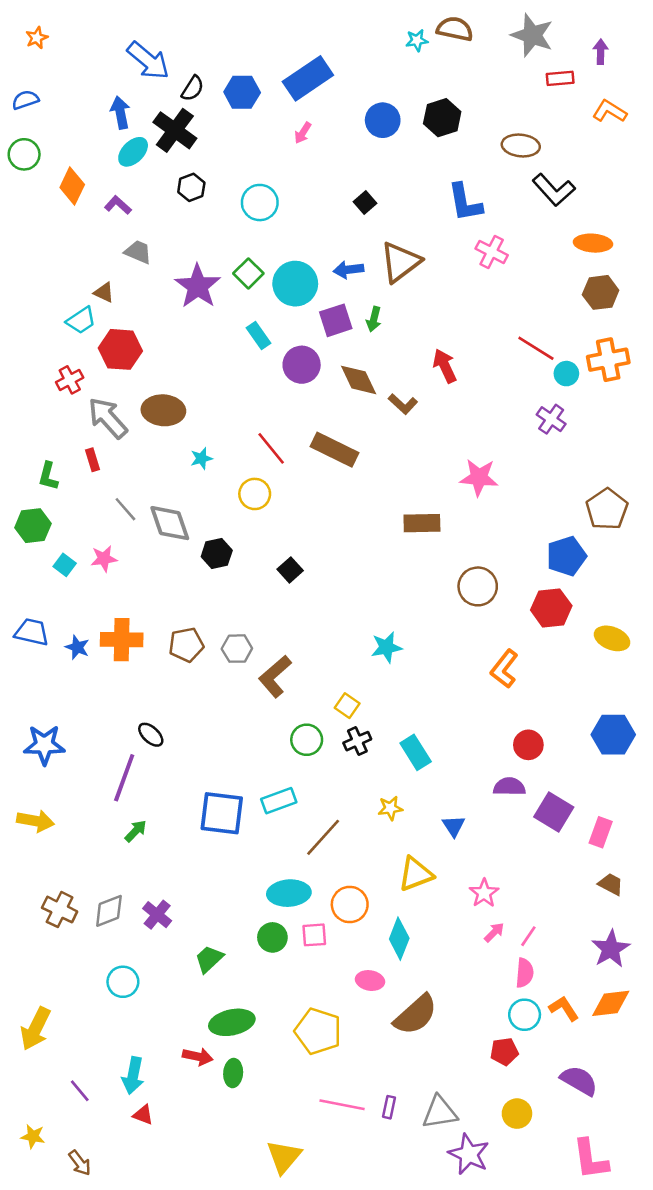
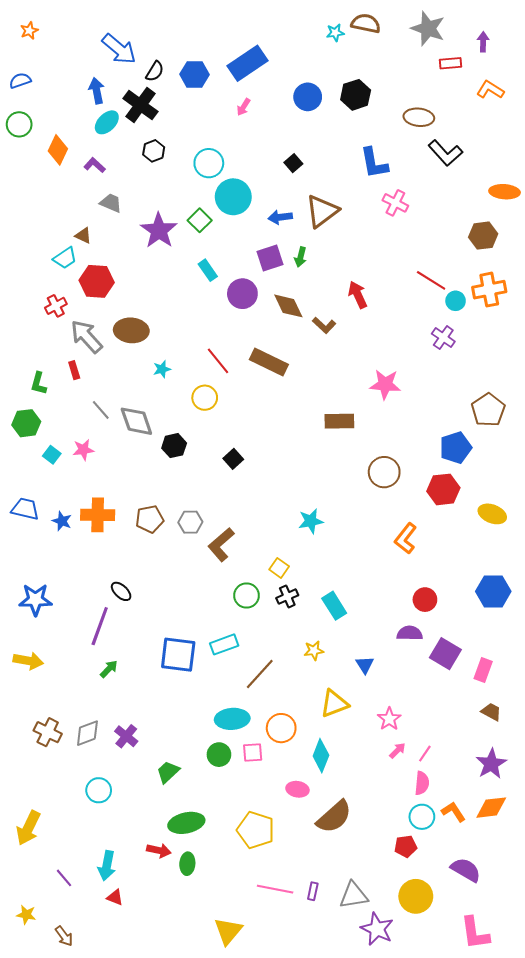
orange ellipse: (593, 243) -> (504, 192), moved
cyan circle: (295, 284) -> (233, 197), moved
yellow circle: (517, 1114) -> (416, 896), size x1.4

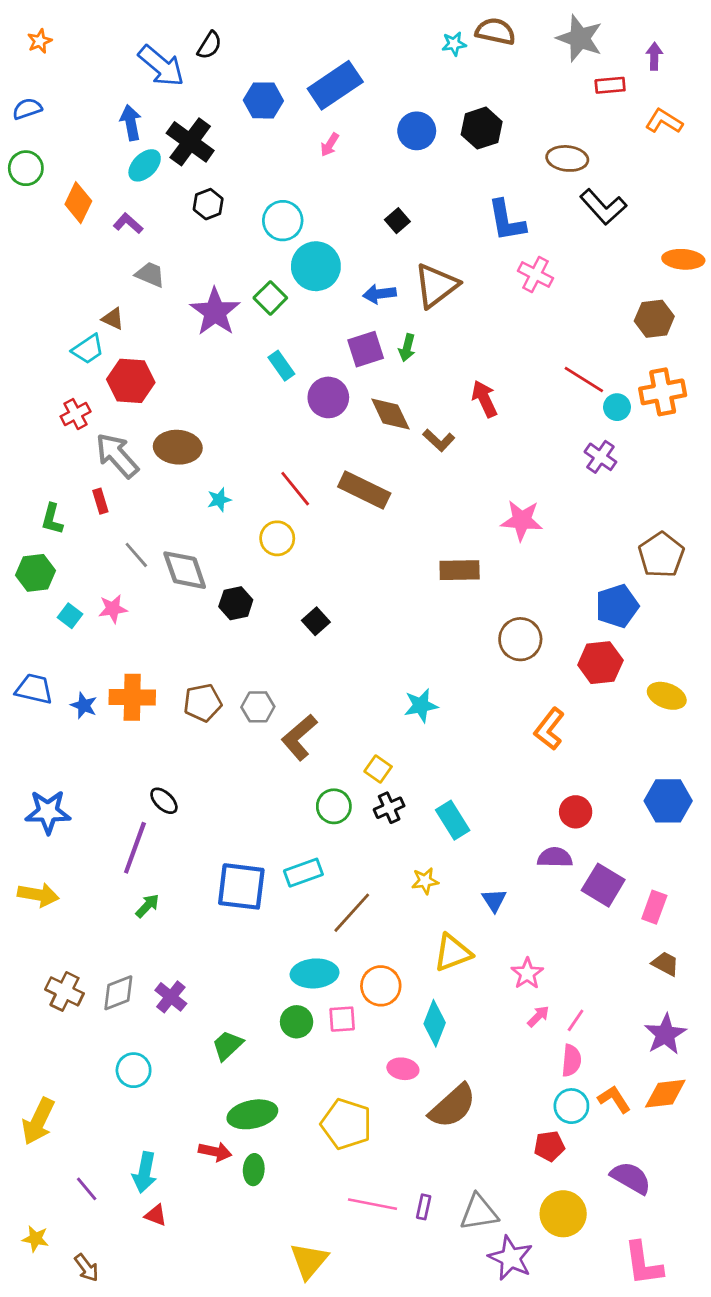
black semicircle: (155, 71) -> (210, 45), moved

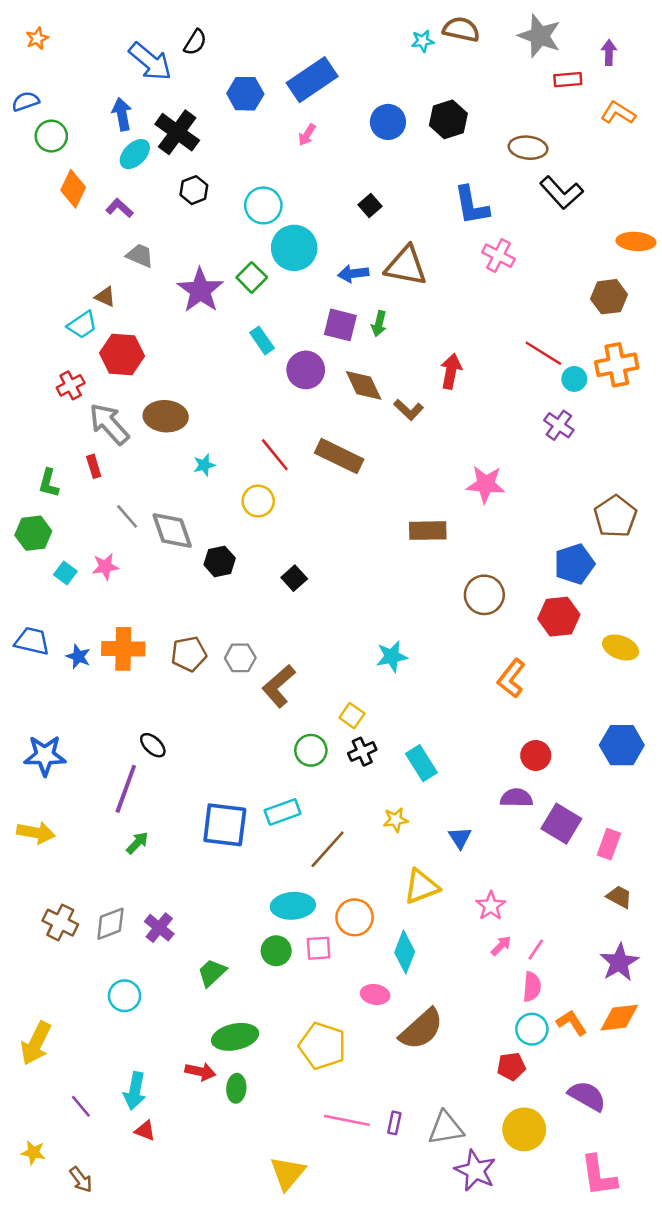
green circle: (26, 168) -> (51, 136), moved
brown triangle: (436, 286) -> (406, 266), turned 48
purple square: (366, 349) -> (340, 325), turned 32
red arrow: (484, 399) -> (451, 371), turned 36

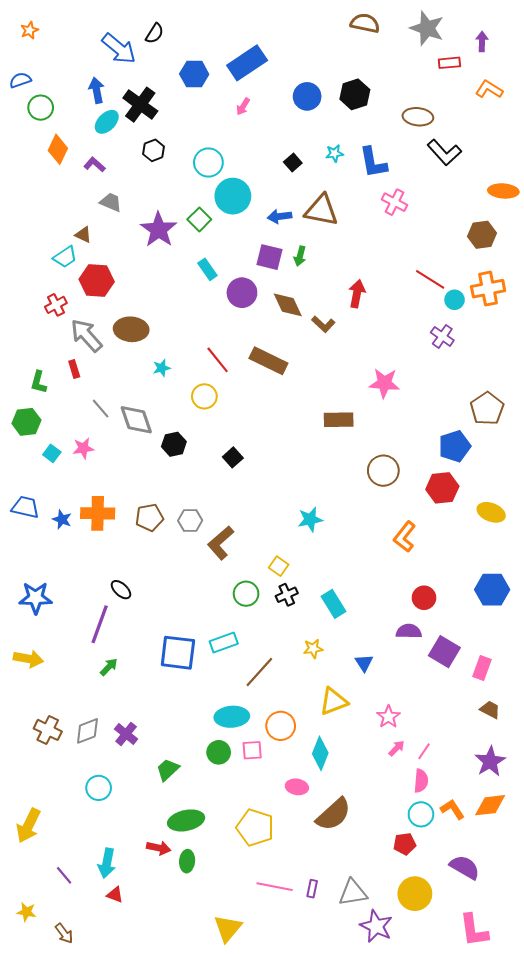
cyan star: (423, 41) -> (335, 153), moved

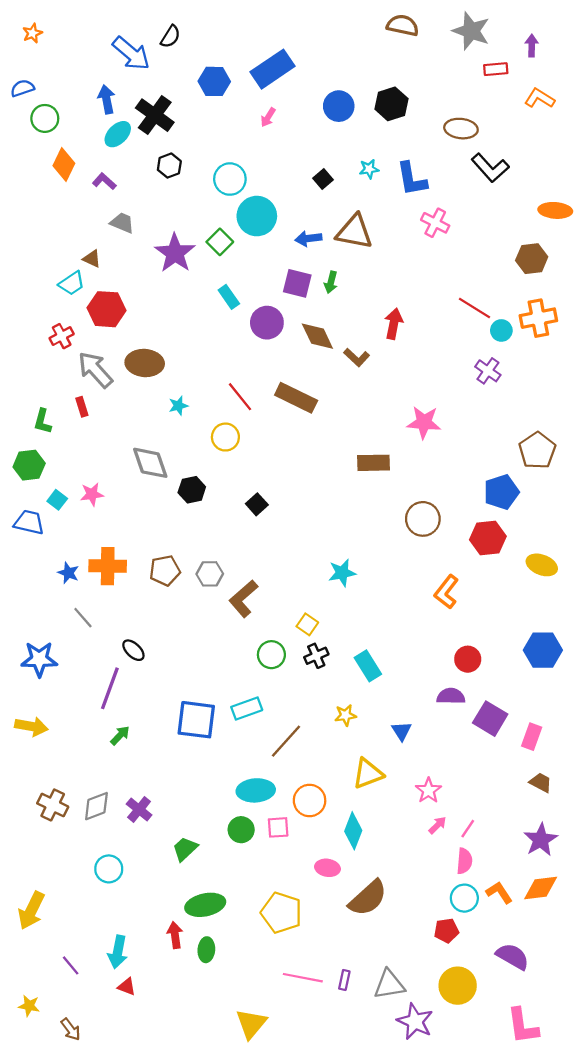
gray line: (101, 409) -> (83, 618), moved
blue trapezoid: (25, 507) -> (29, 522), moved
red arrow: (159, 848) -> (175, 935), turned -110

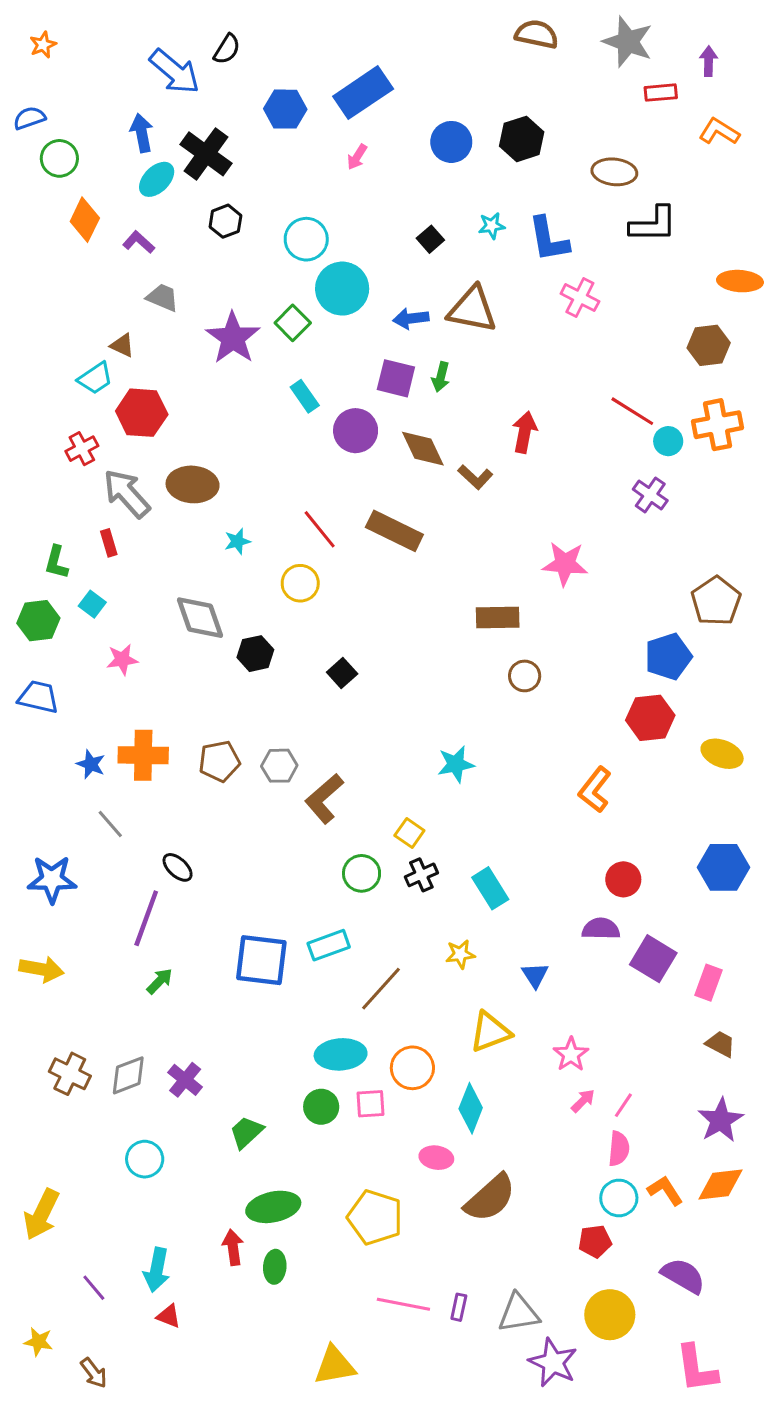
black L-shape: (490, 168) -> (653, 224), turned -48
cyan square: (57, 500) -> (92, 604), moved
brown circle: (423, 519) -> (525, 676), moved, size x0.7
yellow triangle: (251, 1024) -> (335, 1366), turned 40

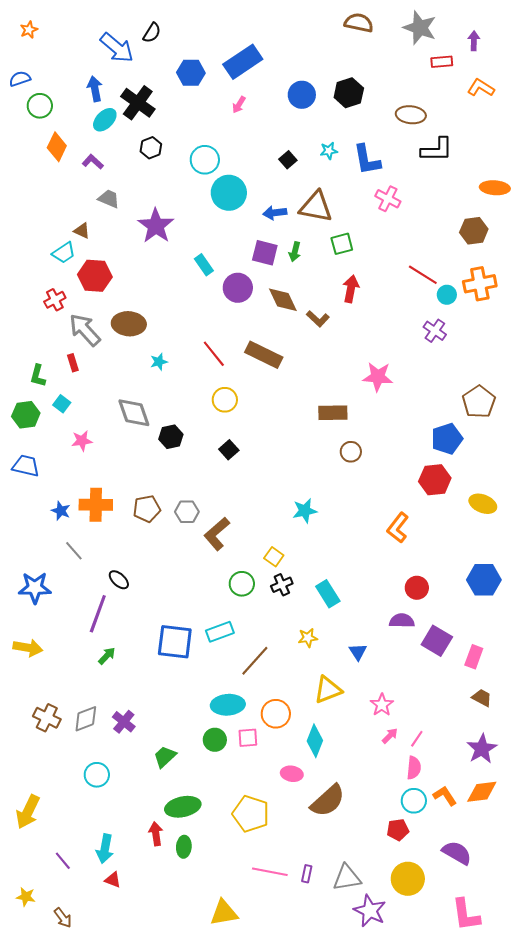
green square: (293, 323) -> (342, 244), moved, turned 30
yellow circle: (300, 583) -> (225, 400), moved

